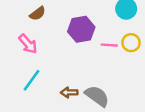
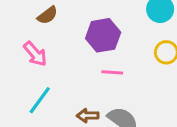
pink line: (109, 45) -> (112, 72), moved

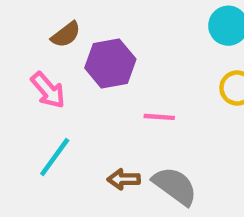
purple hexagon: (103, 35) -> (110, 64), moved

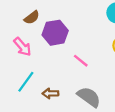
pink line: (159, 117) -> (81, 61), turned 35
brown arrow: (124, 179) -> (50, 93), moved

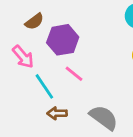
pink line: (81, 61) -> (74, 74), moved
cyan line: (26, 82) -> (44, 86), moved, turned -70

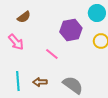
purple hexagon: (63, 40) -> (71, 30), moved
cyan line: (44, 86) -> (18, 81), moved, turned 30

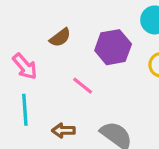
brown semicircle: (24, 17) -> (60, 38), moved
cyan line: (18, 81) -> (25, 110), moved

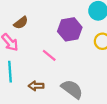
brown semicircle: (60, 38) -> (21, 23), moved

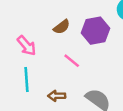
brown semicircle: (21, 23) -> (62, 27), moved

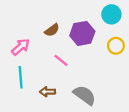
pink arrow: (27, 46) -> (21, 47), turned -90

